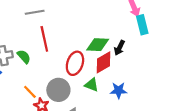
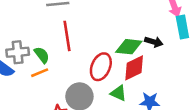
black arrow: (119, 48) -> (154, 42), moved, turned -104
orange line: (30, 92) -> (40, 73), moved, turned -72

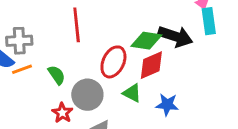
black arrow: (154, 42) -> (175, 36), size x1.6
green semicircle: (42, 55) -> (57, 75), moved
orange line: (40, 73) -> (22, 69), moved

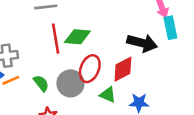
green diamond: (146, 41) -> (77, 37), moved
gray circle: (87, 95) -> (70, 83), moved

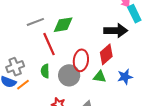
green diamond: (77, 37) -> (63, 25), moved
green semicircle: (41, 83) -> (45, 71), moved, turned -128

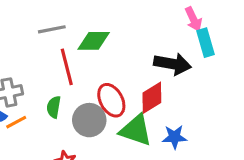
red ellipse: (81, 60) -> (111, 100), turned -45
green triangle: (100, 77) -> (136, 130), size x1.6

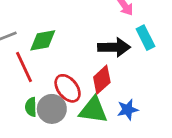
cyan rectangle: (206, 43) -> (145, 38), moved
green semicircle: (54, 107) -> (31, 107), moved

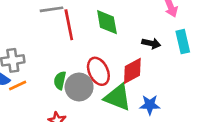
green diamond: (43, 40) -> (107, 22), moved, turned 76
black arrow: (114, 47) -> (151, 43), size x0.6
red line: (24, 67) -> (69, 25), moved

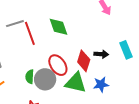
cyan rectangle: (183, 42) -> (126, 50), moved
black arrow: (151, 43) -> (101, 54), moved
red diamond: (132, 71) -> (84, 61), turned -35

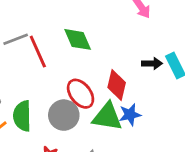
black arrow: (101, 54) -> (152, 63), moved
green semicircle: (30, 77) -> (22, 116), moved, size x1.5
blue star: (101, 84) -> (130, 115), moved

